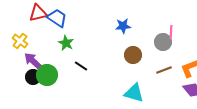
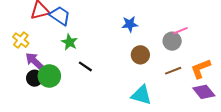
pink line: (171, 32) -> (181, 31), turned 64

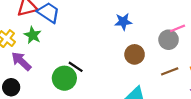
green star: (69, 42) -> (33, 35), moved
green circle: (49, 76) -> (64, 78), moved
black circle: (35, 78) -> (11, 87), moved

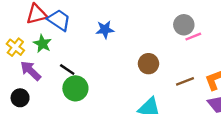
blue star: (123, 22) -> (105, 29), moved
gray circle: (169, 40) -> (184, 25), moved
black line: (76, 67) -> (67, 70), moved

